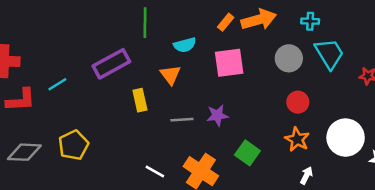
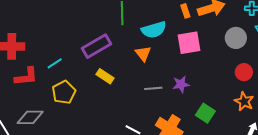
orange rectangle: (226, 22) -> (185, 11), turned -56
cyan semicircle: (185, 45) -> (154, 30), size x1.4
yellow rectangle: (140, 100) -> (105, 76), moved, turned -42
yellow pentagon: (74, 145) -> (64, 92), moved

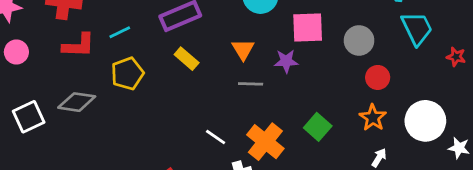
gray circle: (236, 38) -> (359, 40), moved
orange triangle: (143, 53) -> (243, 49), moved
purple star: (181, 84) -> (286, 61), moved

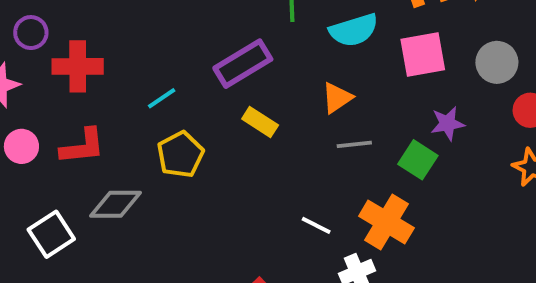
red L-shape: (78, 45) -> (83, 146), moved
orange triangle: (243, 49) -> (337, 98), turned 35
purple star: (286, 61) -> (448, 123), moved
green square: (318, 127) -> (418, 160), moved

